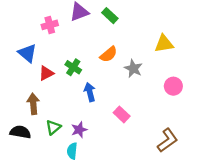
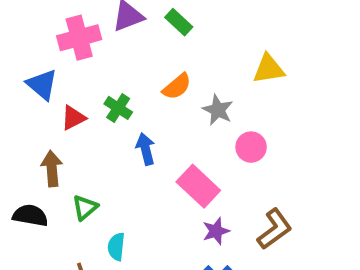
pink cross: (50, 25) -> (79, 38), size x1.5
pink circle: (173, 86) -> (251, 147), moved
pink rectangle: (122, 114) -> (198, 186), size x1.5
purple star: (79, 130) -> (216, 231), moved

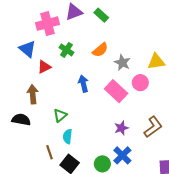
yellow triangle: (269, 69) -> (156, 62), moved
green cross: (118, 108) -> (66, 50), moved
pink rectangle: (198, 186) -> (116, 91), moved
green triangle: (85, 208) -> (60, 115), moved

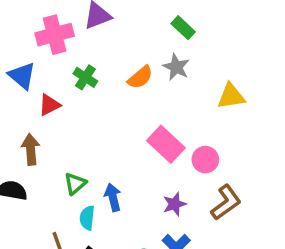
green rectangle: (101, 15) -> (183, 28), moved
gray star: (122, 63) -> (176, 67), moved
pink circle: (140, 83) -> (205, 160), moved
blue arrow: (83, 84) -> (113, 197), moved

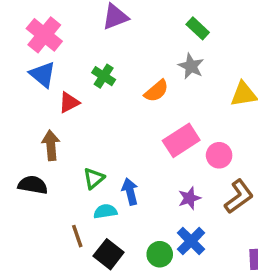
pink cross: (55, 35) -> (44, 35), moved, turned -36
orange semicircle: (140, 77) -> (156, 91), moved
pink rectangle: (166, 144) -> (181, 140), turned -76
cyan semicircle: (87, 218) -> (105, 211), turned 75

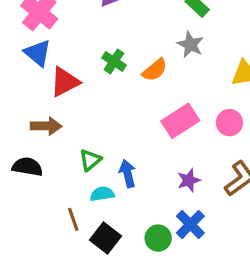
green cross: (104, 76) -> (114, 61), moved
red triangle: (69, 102) -> (65, 82), size x1.4
brown arrow: (51, 145) -> (46, 126), turned 96
pink circle: (219, 155) -> (229, 123), moved

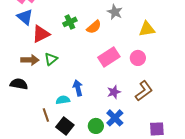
green cross: (114, 61) -> (70, 22), turned 32
green triangle: (90, 160) -> (51, 59), moved

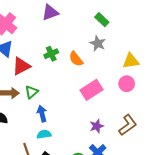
orange semicircle: (94, 27) -> (76, 59), turned 91
pink circle: (138, 58) -> (127, 84), moved
blue arrow: (78, 88) -> (42, 114), moved

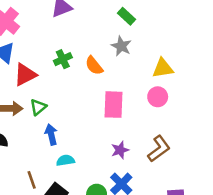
pink rectangle: (92, 90) -> (113, 105), turned -55
cyan semicircle: (44, 134) -> (65, 160), moved

